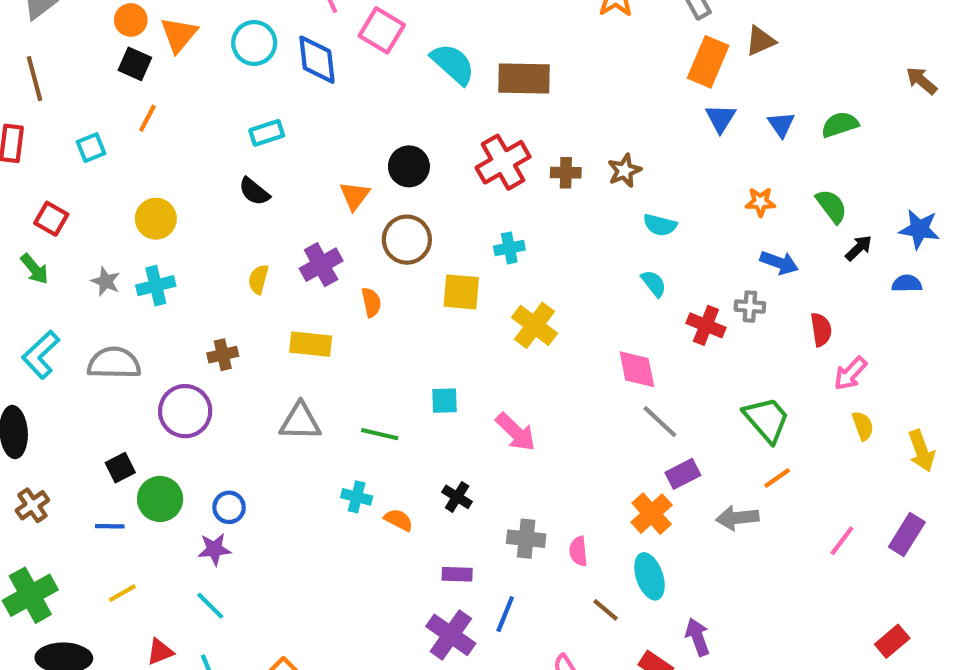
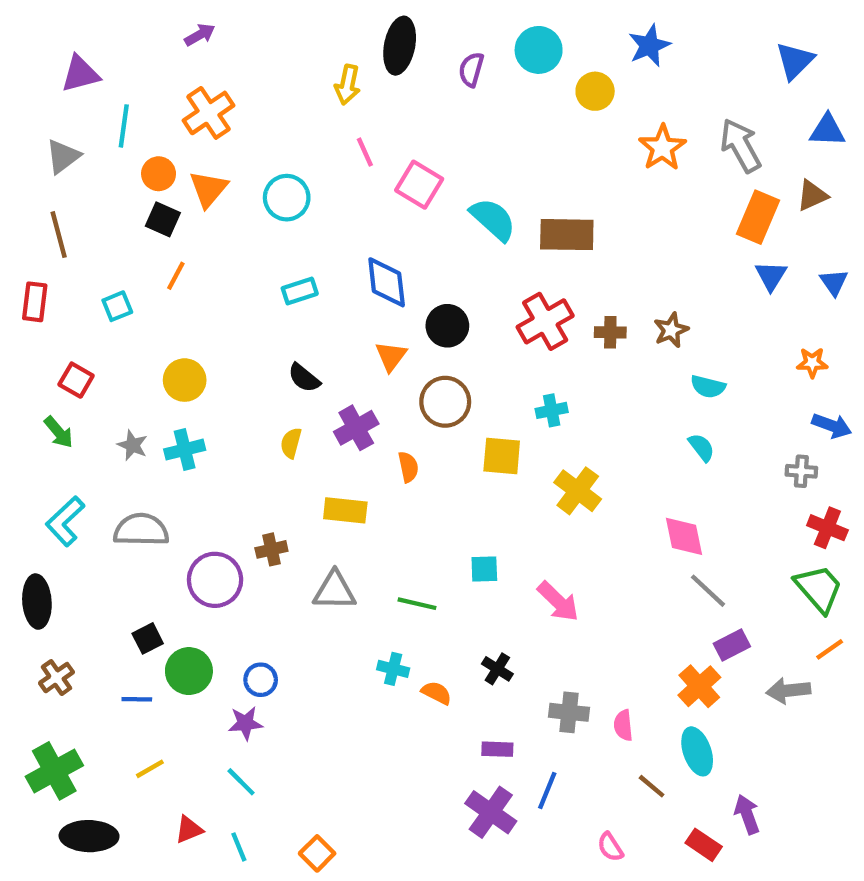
blue diamond: (317, 60) -> (387, 282), moved
black semicircle: (254, 191) -> (304, 378), moved
red cross: (706, 325) -> (827, 528), moved
brown cross: (223, 355) -> (271, 549), moved

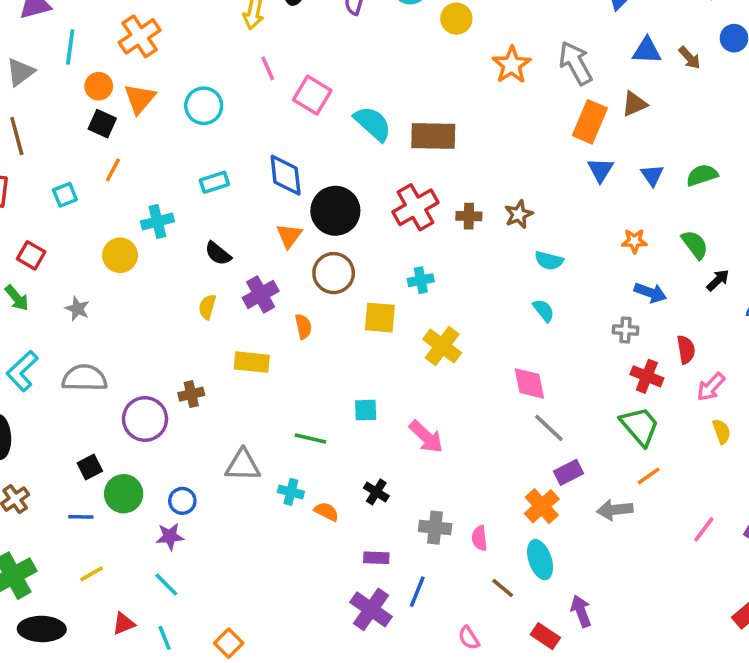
black circle: (447, 326) -> (335, 211), size x1.4
cyan cross: (185, 450) -> (157, 221), moved
gray triangle: (334, 591) -> (243, 465), moved

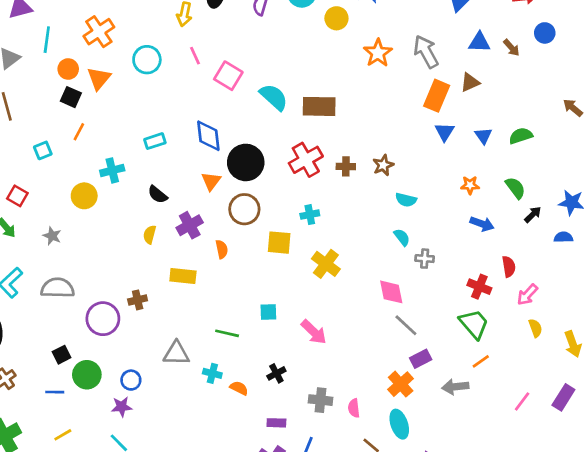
cyan circle: (204, 106) -> (147, 60), moved
gray cross: (625, 330) -> (425, 259), moved
black cross: (376, 492) -> (276, 373), turned 30

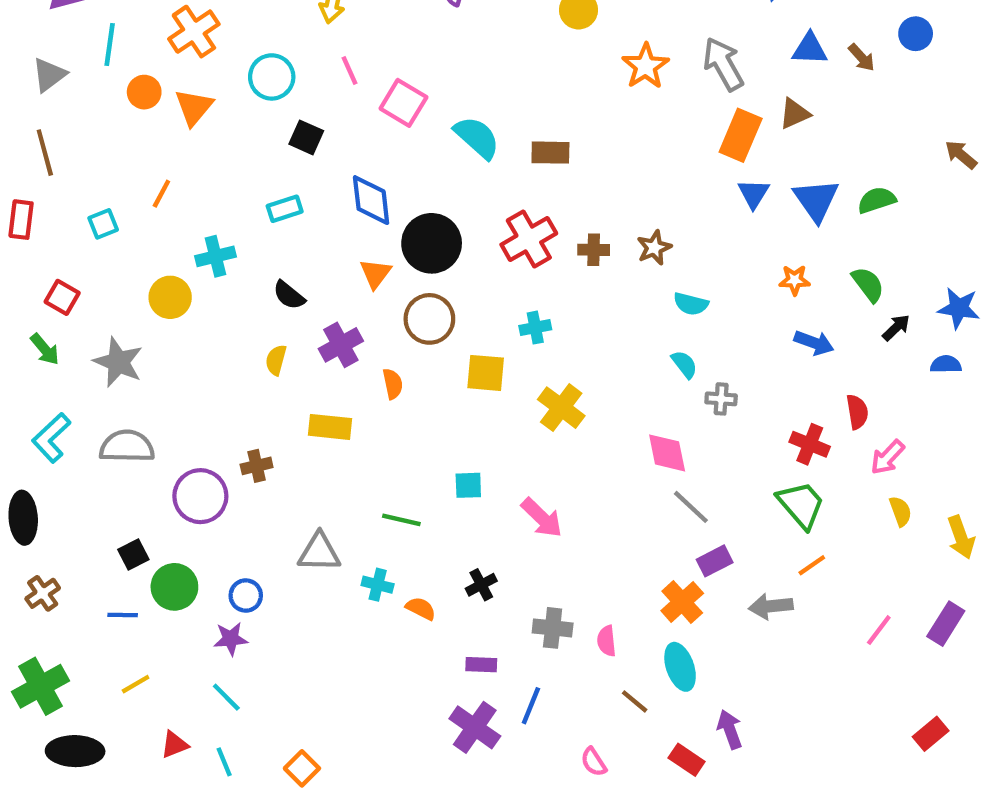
black square: (71, 97) -> (306, 137), moved
brown rectangle: (319, 106) -> (550, 153), size x0.7
blue triangle: (483, 136) -> (816, 200), size x1.6
gray star: (52, 236) -> (118, 362), size x1.6

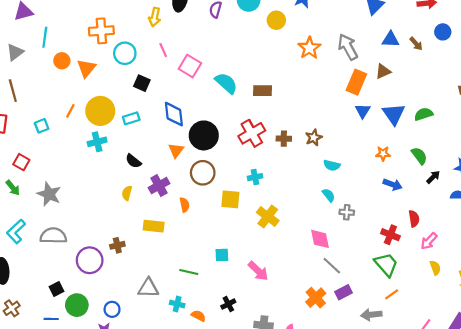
orange cross: (194, 32) -> (101, 31), moved, turned 30
yellow circle: (170, 297) -> (100, 111), moved, size x1.4
orange cross: (682, 602) -> (316, 298), moved

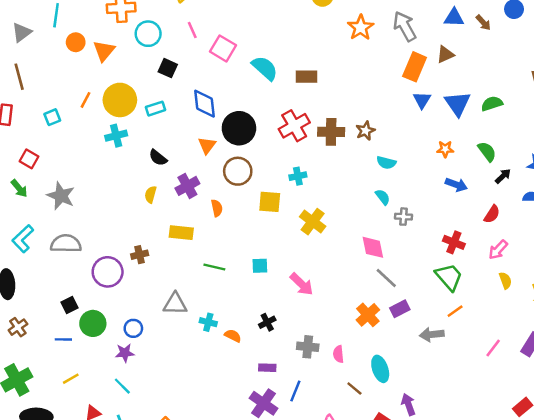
brown cross: (284, 139) -> (331, 132), size x1.5
red semicircle: (414, 219) -> (492, 214), moved, turned 42
green line: (189, 272) -> (214, 267), moved

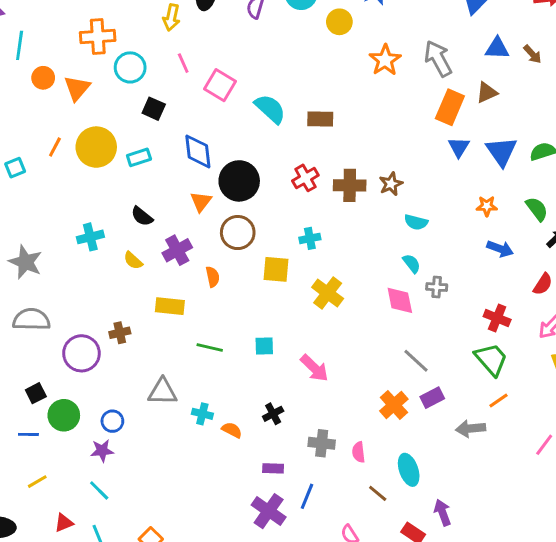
red cross: (294, 126) -> (305, 178), size x0.7
cyan cross: (116, 136) -> (90, 237), moved
yellow semicircle: (151, 195) -> (133, 261), turned -63
pink diamond: (373, 247) -> (400, 300), moved

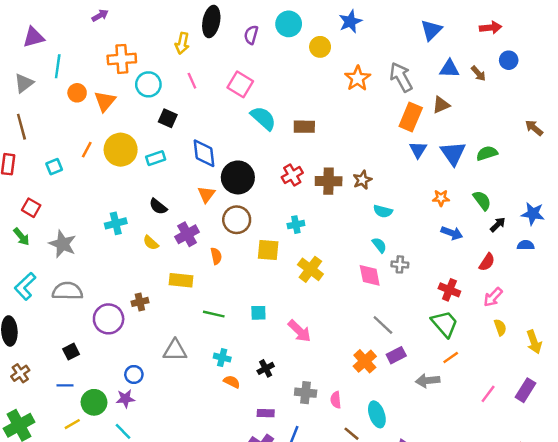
pink square: (220, 85) -> (240, 84), moved
cyan cross: (202, 414) -> (222, 358), moved
green circle: (64, 415) -> (94, 402), moved

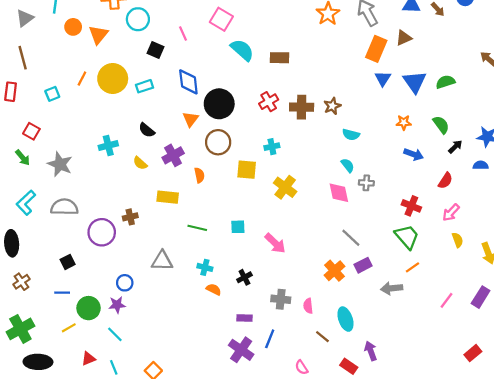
pink line: (192, 81) -> (183, 34), moved

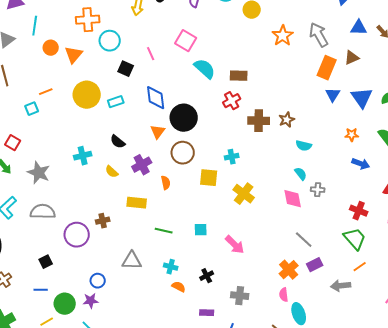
orange line: (82, 79) -> (46, 92), moved, turned 40
red cross: (269, 102) -> (232, 101), moved
pink semicircle: (308, 306) -> (284, 295), moved

